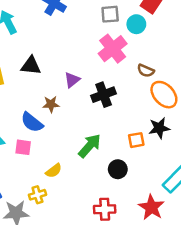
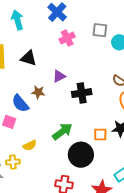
pink cross: (113, 49) -> (67, 38), moved, size x0.7
black circle: (118, 169) -> (81, 155), size x1.6

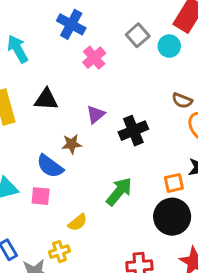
gray square: (100, 30) -> (138, 35), turned -35
black circle: (81, 155) -> (172, 217), moved

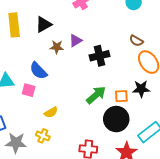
black triangle: (46, 99) -> (43, 25), turned -42
brown star: (72, 144) -> (57, 47), moved
green arrow: (119, 192) -> (96, 95), moved
yellow cross: (59, 252) -> (43, 136), moved, turned 32

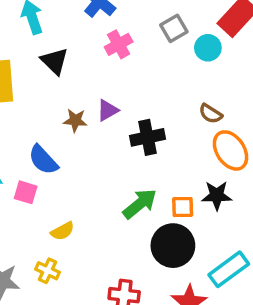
black triangle: (43, 25) -> (55, 61), moved, turned -48

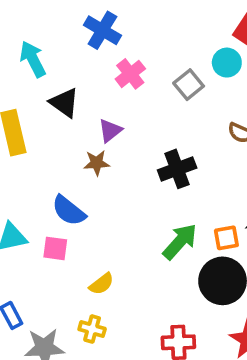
gray square: (174, 28) -> (189, 85), moved
purple triangle: (108, 110) -> (110, 131), moved

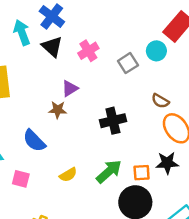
blue cross: (102, 30) -> (52, 16), moved
black triangle: (64, 103) -> (52, 47), moved
pink square: (55, 248) -> (21, 179), moved
yellow semicircle: (101, 284) -> (68, 175), moved

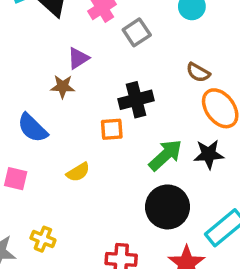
gray square: (128, 63) -> (137, 32), moved
green arrow: (109, 171) -> (166, 155), moved
orange square: (142, 173) -> (112, 129), moved

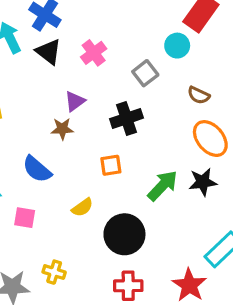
gray square: (137, 32) -> (145, 73), moved
brown semicircle: (198, 72) -> (199, 95), moved
black cross: (136, 100) -> (126, 118), moved
black circle: (168, 207) -> (124, 234), moved

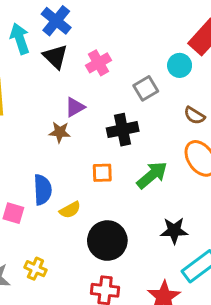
blue semicircle: (37, 169) -> (43, 190), moved, turned -140
black star: (203, 182) -> (174, 231), moved
green arrow: (163, 186) -> (152, 175), moved

